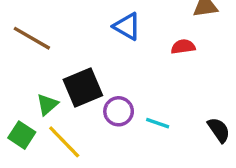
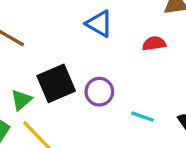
purple circle: (119, 111) -> (99, 92), moved
cyan line: (158, 123) -> (142, 117), moved

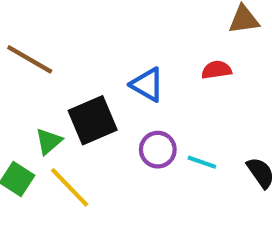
blue triangle: (99, 24) -> (147, 85), moved
purple circle: (99, 92) -> (158, 150), moved

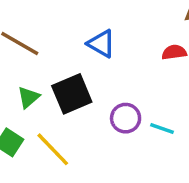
blue triangle: (147, 85) -> (101, 44), moved
green triangle: (49, 141) -> (29, 97), moved

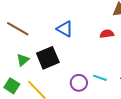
purple circle: (126, 118) -> (79, 83), moved

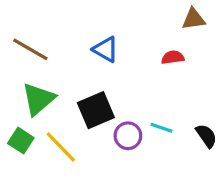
black square: (48, 58) -> (96, 110), moved
green triangle: (23, 60) -> (38, 99), size x1.6

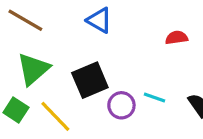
red semicircle: (173, 57) -> (177, 38), moved

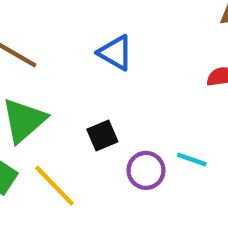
black square: (90, 80) -> (102, 135), size x0.6

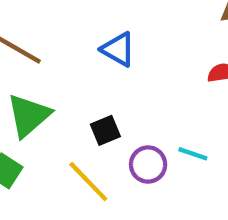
yellow line: (54, 186) -> (88, 182), moved

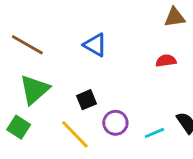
cyan line: (193, 154) -> (154, 133), moved, turned -42

